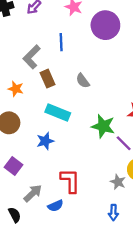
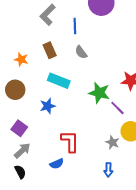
blue line: (61, 42) -> (75, 26), moved
gray L-shape: (32, 57) -> (48, 15), moved
gray arrow: (33, 193) -> (22, 151), moved

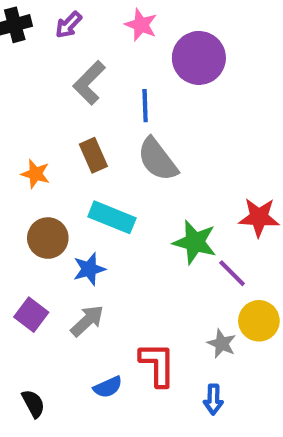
gray semicircle: (81, 52) -> (157, 159), size x1.6
brown circle: (15, 90) -> (48, 238), moved
red L-shape: (70, 141) -> (157, 364), moved
gray arrow: (22, 151) -> (87, 321), moved

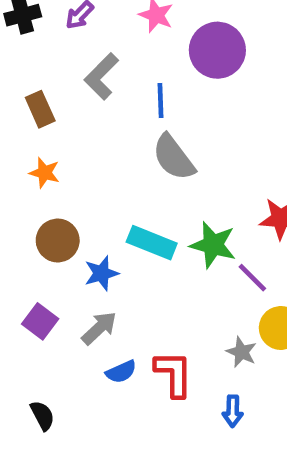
brown rectangle: (93, 155) -> (40, 109), moved
cyan rectangle: (112, 217) -> (152, 243), moved
blue semicircle: (108, 387) -> (121, 372), moved

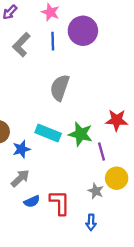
blue line: (160, 100) -> (53, 41), moved
gray semicircle: (174, 157) -> (60, 88), turned 56
purple line: (252, 278) -> (102, 152), turned 30

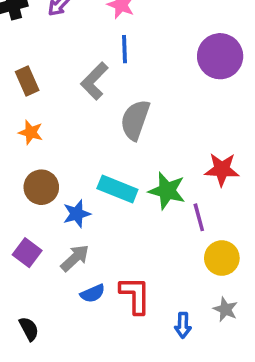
purple circle: (83, 31) -> (220, 56), moved
gray L-shape: (21, 45) -> (94, 81), moved
gray star: (96, 191) -> (225, 309), moved

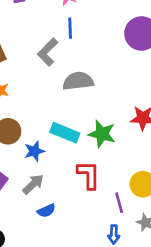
gray semicircle: (135, 120) -> (78, 81), turned 64
purple line: (199, 217) -> (119, 203), moved
red L-shape: (135, 295) -> (89, 175), moved

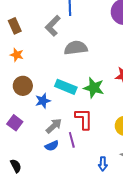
gray arrow: (33, 184) -> (54, 126), moved
purple line: (119, 203) -> (72, 140), moved

